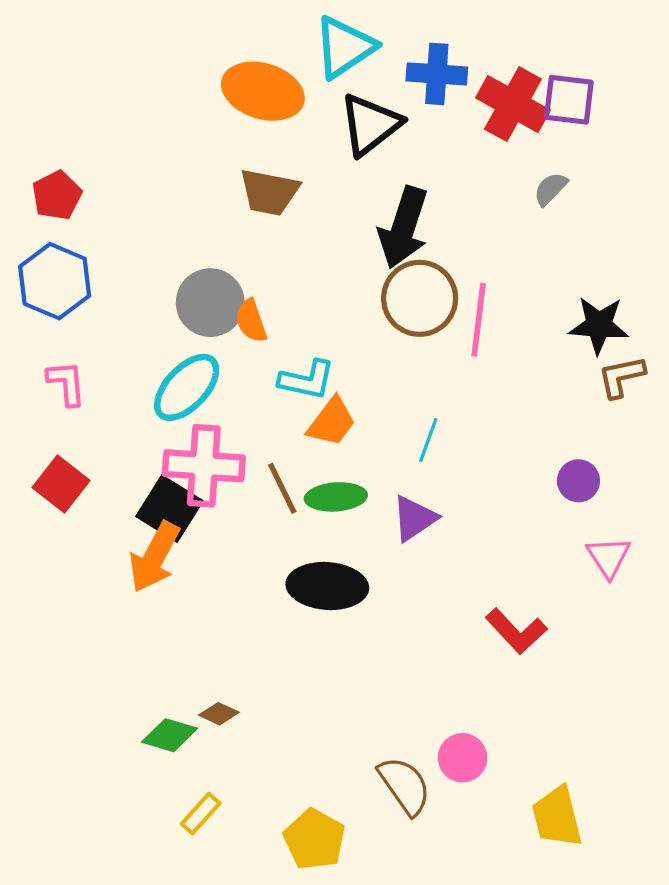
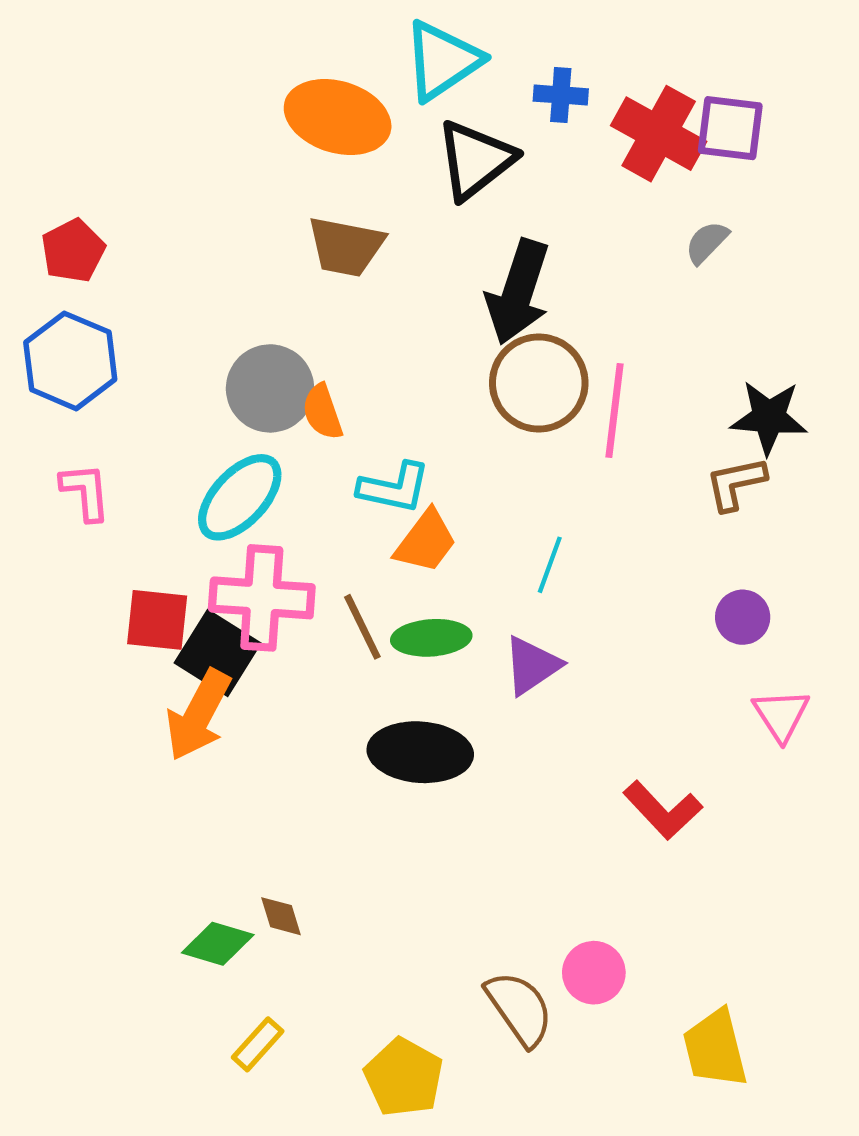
blue cross: (437, 74) -> (561, 95), size x0.7
brown L-shape: (621, 377) -> (736, 484), moved
red square: (61, 484) -> (157, 620), moved, turned -32
brown diamond: (219, 714) -> (281, 916), turned 48

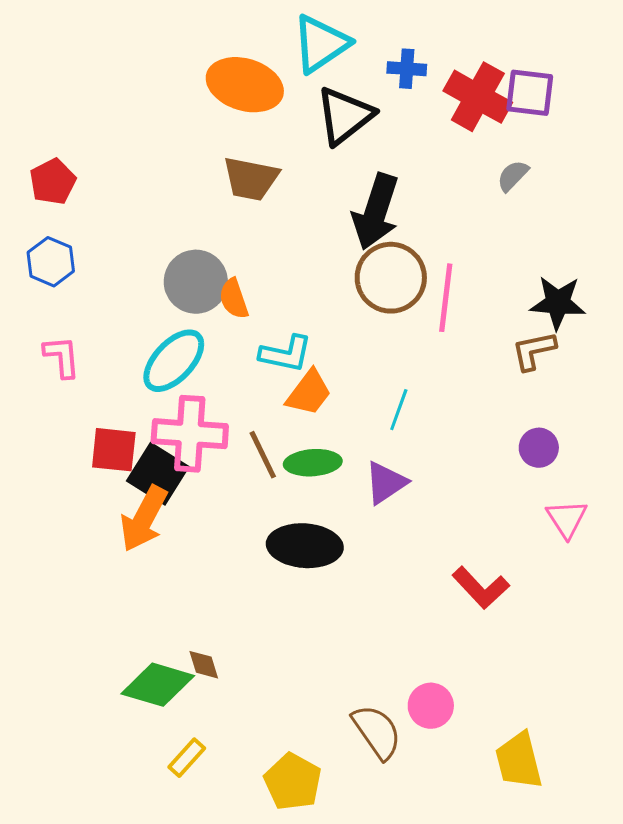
blue hexagon: (70, 361) -> (51, 262), size x0.7
green diamond: (218, 944) -> (158, 685), size x1.4

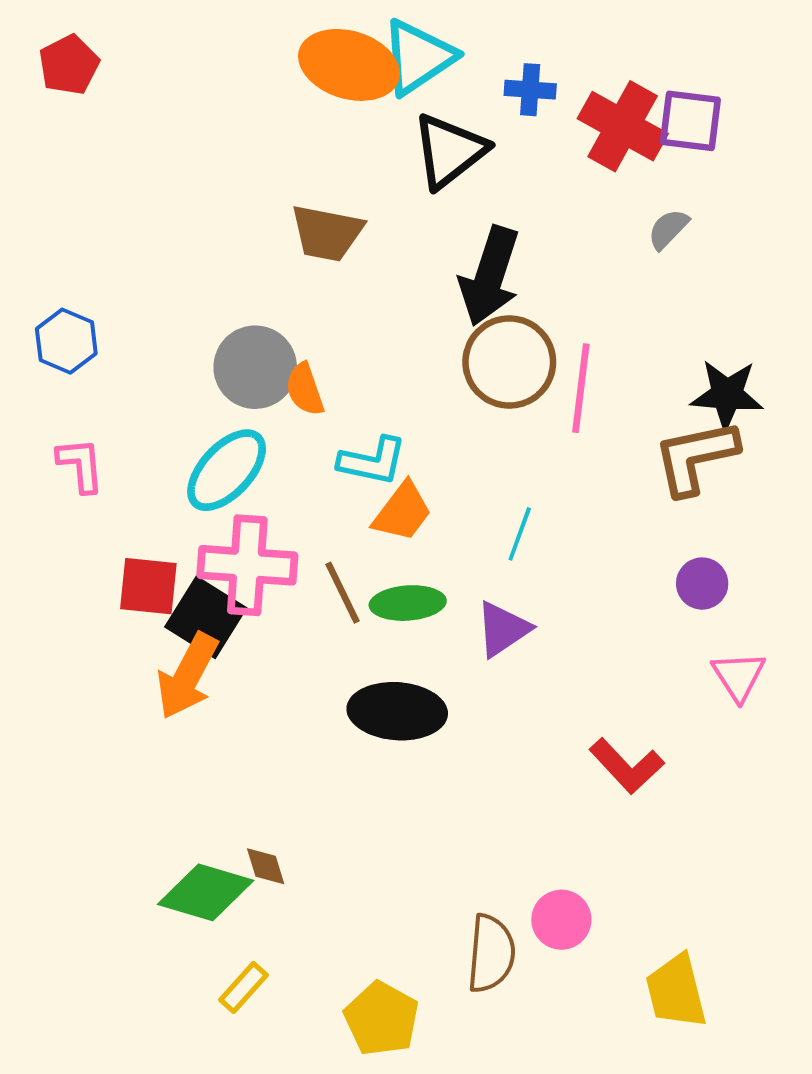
orange ellipse: (245, 85) -> (349, 65), moved
red pentagon: (53, 182) -> (69, 65), moved
brown L-shape: (534, 351) -> (696, 457), size x1.5
brown semicircle: (377, 732) -> (491, 954), turned 40

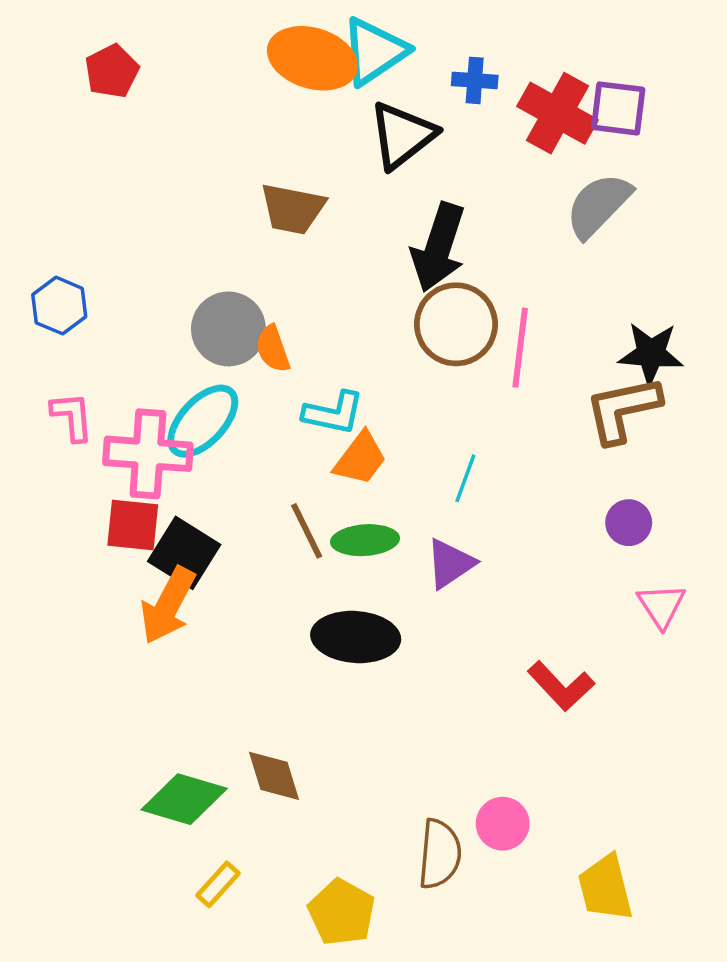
red pentagon: (69, 65) -> (112, 71), moved
gray semicircle: (668, 229) -> (598, 205), size x1.8
pink cross: (247, 565) -> (148, 454), moved
brown diamond: (266, 866) -> (274, 776), moved, size x1.5

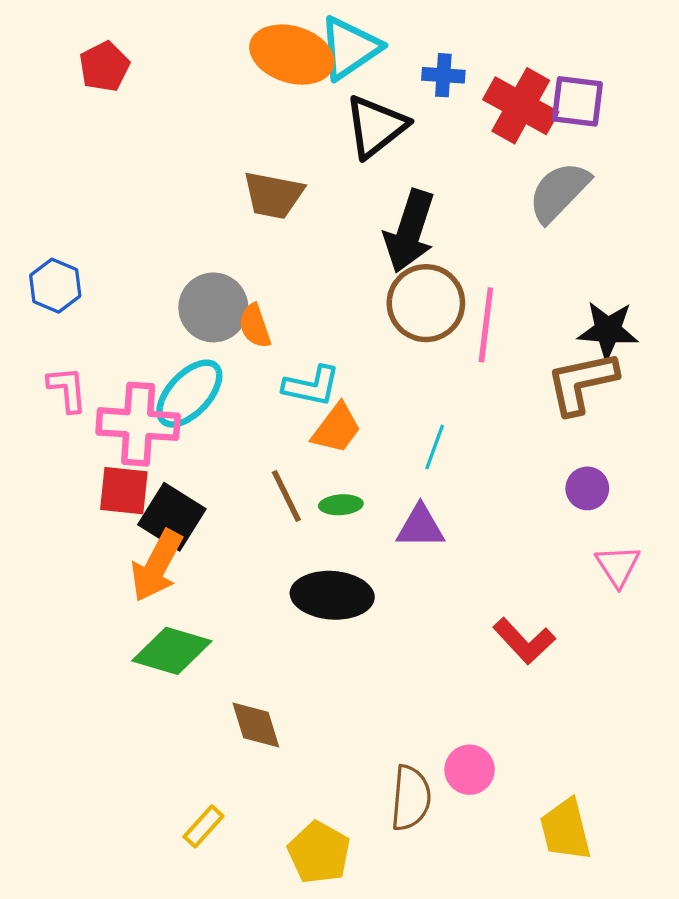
green ellipse: (365, 540) -> (341, 505), size x0.7
purple triangle: (450, 563) -> (420, 527), turned 34
green diamond: (184, 799) -> (172, 651), moved

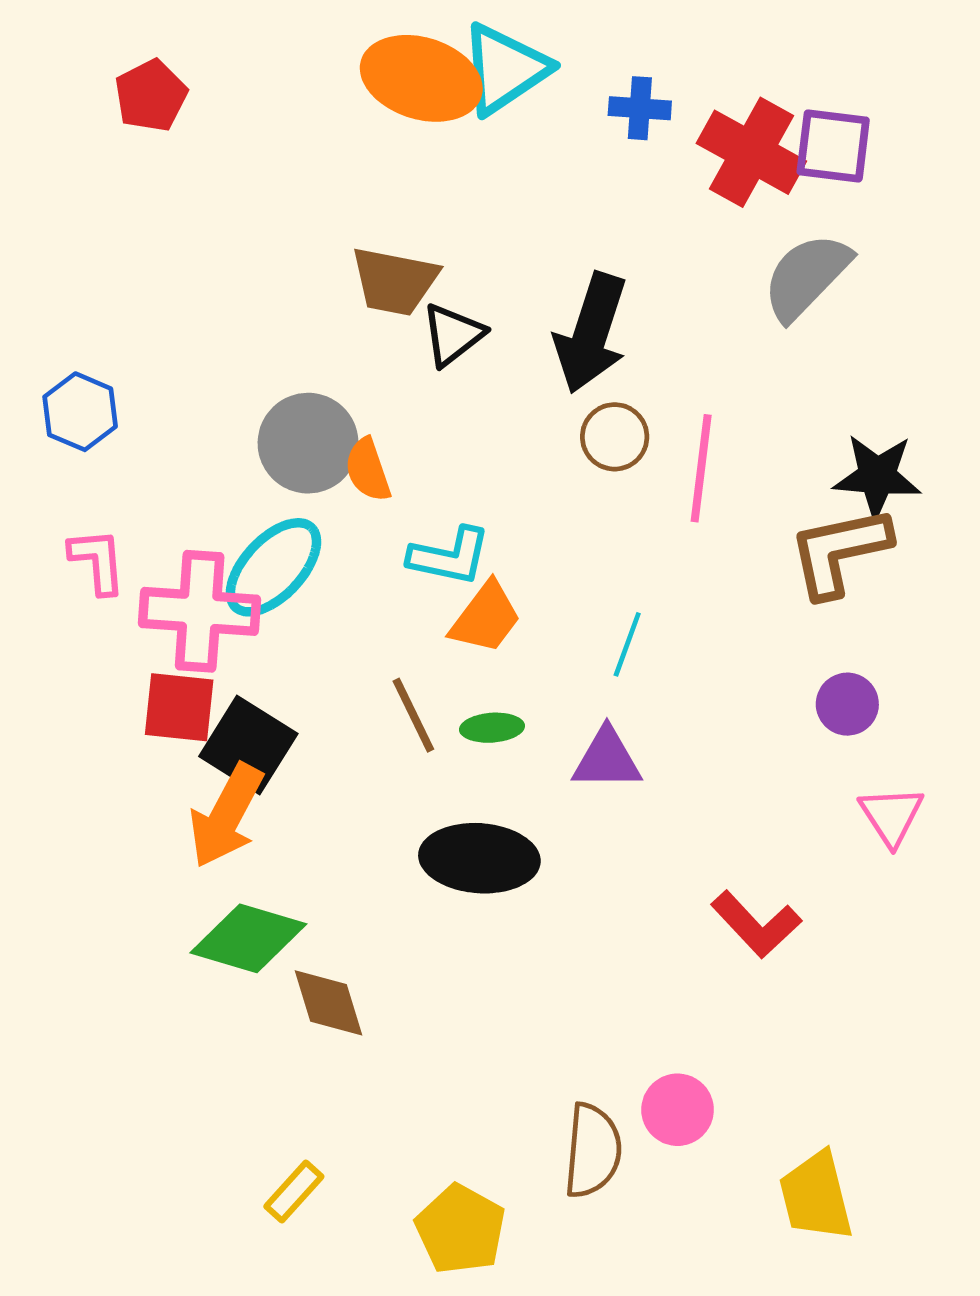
black triangle: (376, 126) -> (453, 335), moved, size x0.7
brown circle: (426, 303) -> (615, 437), size x0.6
brown diamond: (256, 725) -> (328, 1003), moved

